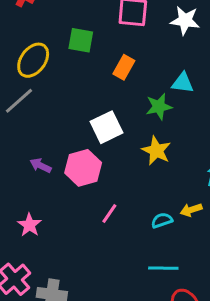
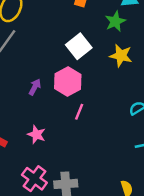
purple arrow: (41, 166) -> (35, 87), turned 105
pink line: (109, 213) -> (79, 112), moved

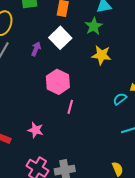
white square: (79, 46) -> (60, 38), moved
purple arrow: (35, 87) -> (36, 49), moved

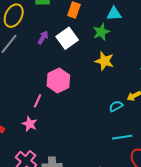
purple arrow: (36, 49) -> (43, 37), moved
pink line: (70, 107) -> (38, 101), moved

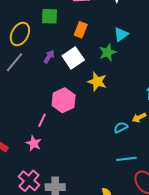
cyan triangle: (114, 14) -> (121, 34), turned -35
yellow star: (104, 61) -> (97, 82), moved

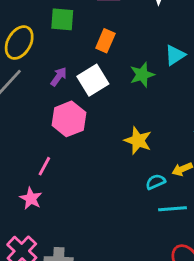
cyan triangle: (121, 34) -> (175, 55), moved
yellow star: (97, 82) -> (138, 141), moved
pink hexagon: (64, 100) -> (69, 119), moved
cyan line: (126, 159) -> (173, 209), moved

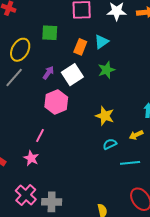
cyan triangle: (175, 55) -> (102, 42), moved
cyan semicircle: (156, 182) -> (110, 144), moved

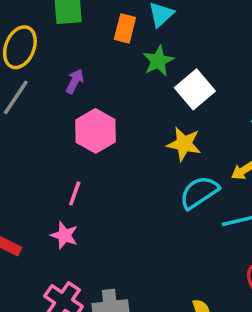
green star: (106, 70) -> (158, 61), moved
white square: (72, 75) -> (195, 89), moved
cyan semicircle: (110, 144) -> (199, 192), size x1.6

